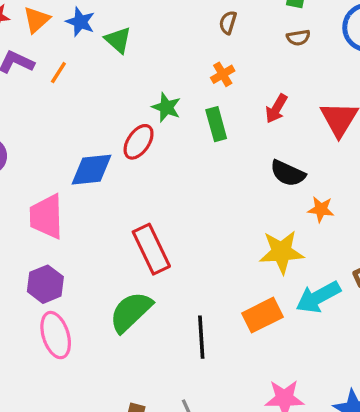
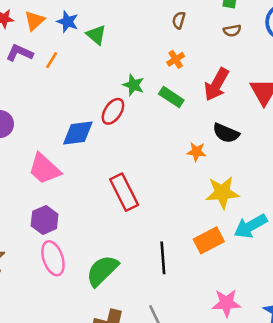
red arrow: (276, 109) -> (217, 84), size x1.5
green rectangle: (216, 124) -> (171, 97), turned -40
orange star: (321, 209) -> (196, 152), moved
pink trapezoid: (46, 216) -> (44, 169), turned -45
green semicircle: (131, 312) -> (102, 271), moved

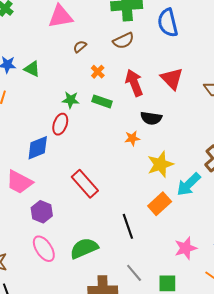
brown semicircle: (179, 20) -> (80, 47), moved, turned 48
brown semicircle: (232, 31) -> (123, 41), moved, size x1.5
red arrow: (217, 84) -> (134, 83), turned 144
purple hexagon: (45, 220) -> (42, 212), moved
green semicircle: (102, 271) -> (84, 248), turned 36

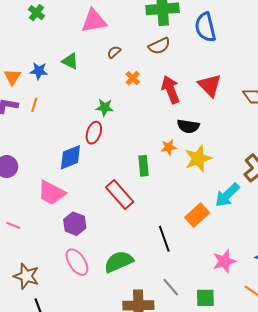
green triangle: (32, 69) -> (70, 61), moved
green rectangle: (102, 101) -> (144, 166), moved, turned 66
yellow star: (160, 164) -> (198, 159), moved

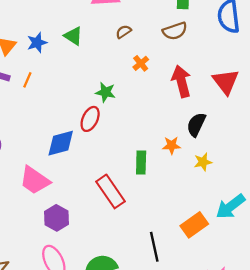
blue star: (39, 71) -> (37, 43), turned -30
black semicircle: (188, 126) -> (196, 125), turned 100
yellow star: (198, 159) -> (203, 162), size x0.6

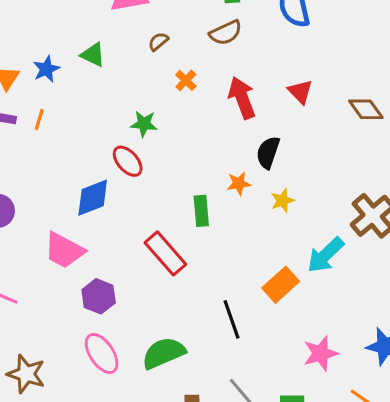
red triangle: (226, 82) -> (300, 92), size x0.7
red ellipse: (90, 119) -> (128, 161), turned -60

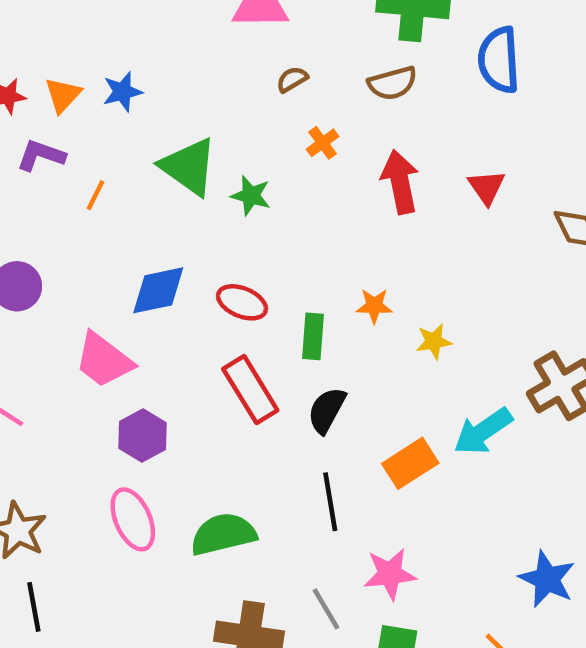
green triangle: (93, 55) -> (189, 167), moved, size x1.6
orange line: (39, 119) -> (96, 195), moved
black semicircle: (268, 152) -> (327, 410), moved
red ellipse: (128, 161) -> (242, 302), moved, turned -36
pink star: (321, 353) -> (390, 574), moved

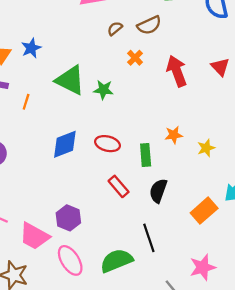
brown semicircle: (392, 83) -> (149, 25), moved
pink trapezoid: (104, 360) -> (34, 236), moved
red rectangle: (250, 390) -> (119, 186), size x0.7
black line: (330, 502) -> (149, 238), moved

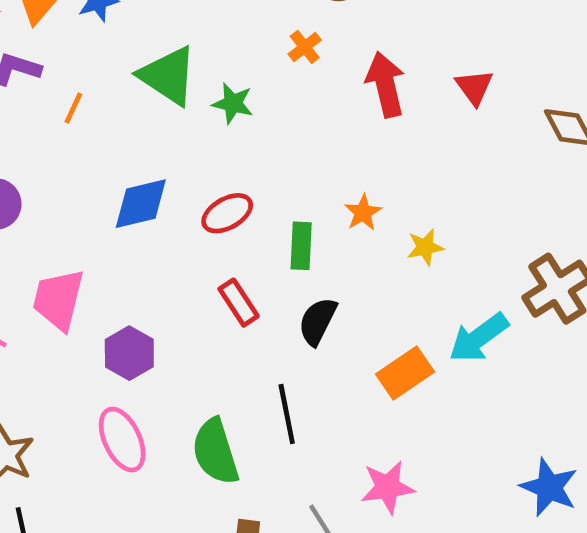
orange star: (174, 135) -> (363, 213), turned -30
red ellipse: (107, 144) -> (227, 213), turned -50
pink trapezoid: (34, 236) -> (58, 300), moved, turned 68
green semicircle: (116, 261) -> (215, 452), turned -92

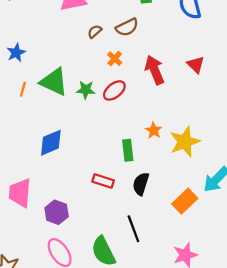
orange line: (73, 108) -> (23, 89), moved
red ellipse: (227, 213) -> (114, 90), moved
yellow star: (425, 247) -> (185, 142), size x1.8
red rectangle: (239, 303) -> (103, 181), turned -30

